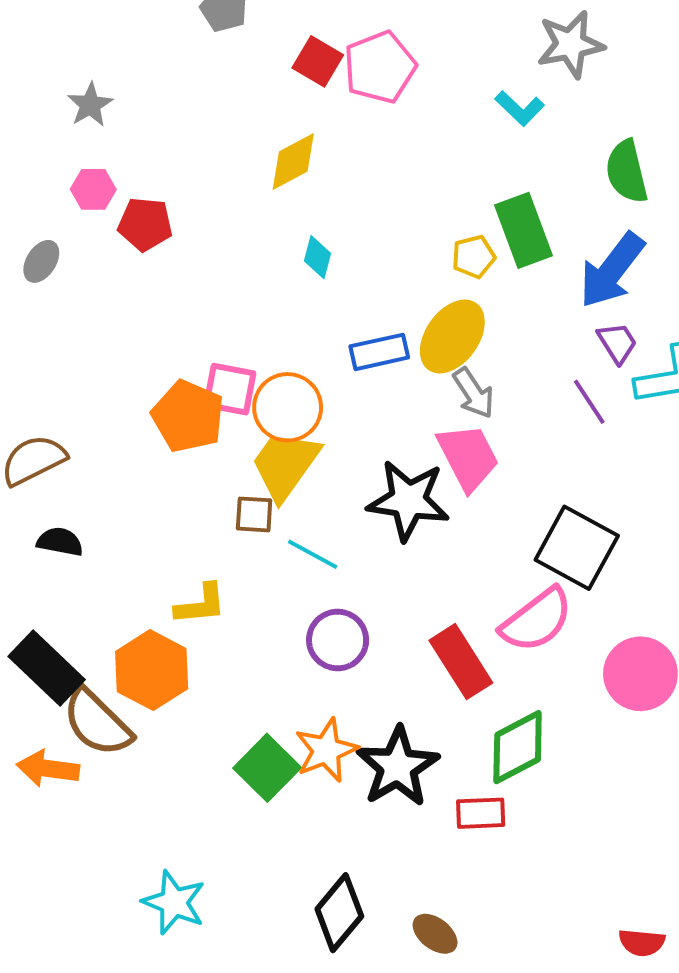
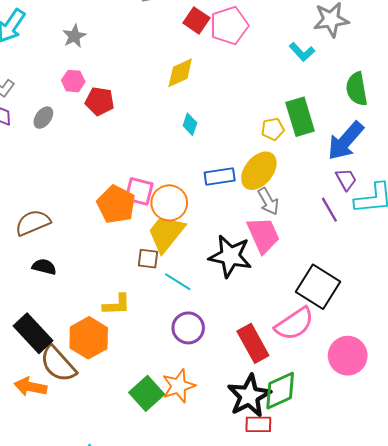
black star: (398, 767) -> (249, 396), moved

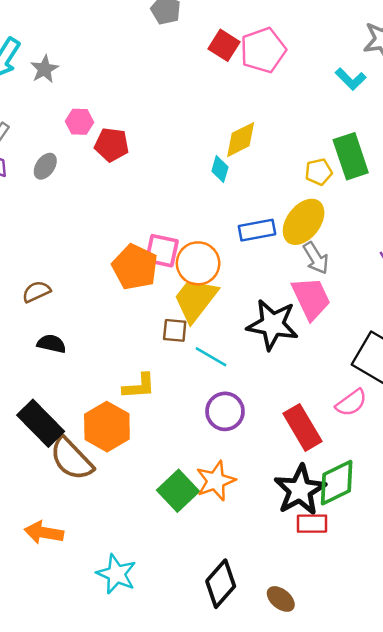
gray star: (74, 36) -> (44, 69), moved
yellow diamond: (180, 73) -> (241, 140), moved
brown semicircle: (33, 223) -> (36, 292), size x0.7
pink semicircle: (294, 324) -> (351, 403), size x0.7
orange arrow: (30, 387) -> (44, 533), moved

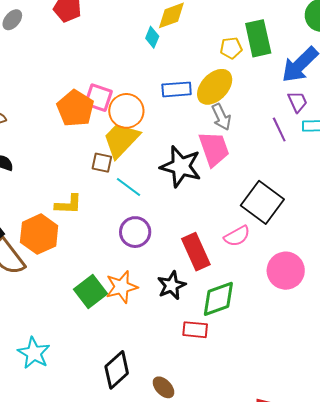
black star: (300, 490) -> (172, 285), moved, size x0.7

